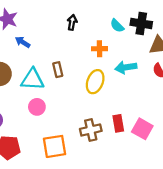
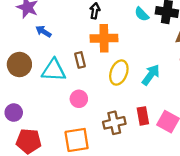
orange cross: (100, 49) -> (104, 38), moved, size x1.6
cyan arrow: (126, 67) -> (151, 75), moved, turned 135
pink circle: (37, 107) -> (79, 99), moved

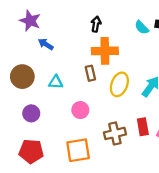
brown rectangle: (80, 60) -> (90, 73), moved
cyan triangle: (54, 70) -> (56, 82), size x0.6
purple circle: (14, 113) -> (31, 113), moved

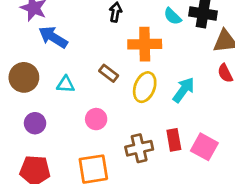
blue arrow: (46, 44) -> (53, 37), size x1.5
orange cross: (105, 51) -> (145, 44), moved
brown rectangle: (90, 73) -> (109, 73), turned -40

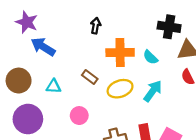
cyan semicircle: (172, 16) -> (150, 57), moved
yellow ellipse: (145, 87) -> (120, 89), turned 50
purple circle: (35, 123) -> (28, 119), size x1.6

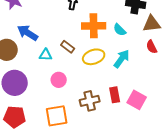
blue arrow: (43, 47) -> (28, 33), moved
cyan triangle: (54, 86) -> (46, 55), moved

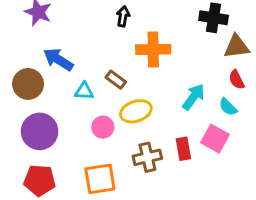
cyan semicircle: (120, 30) -> (228, 107), moved
yellow ellipse: (94, 57) -> (136, 111), moved
pink square: (137, 100) -> (215, 139), moved

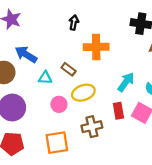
red rectangle: (183, 149) -> (118, 111), moved

